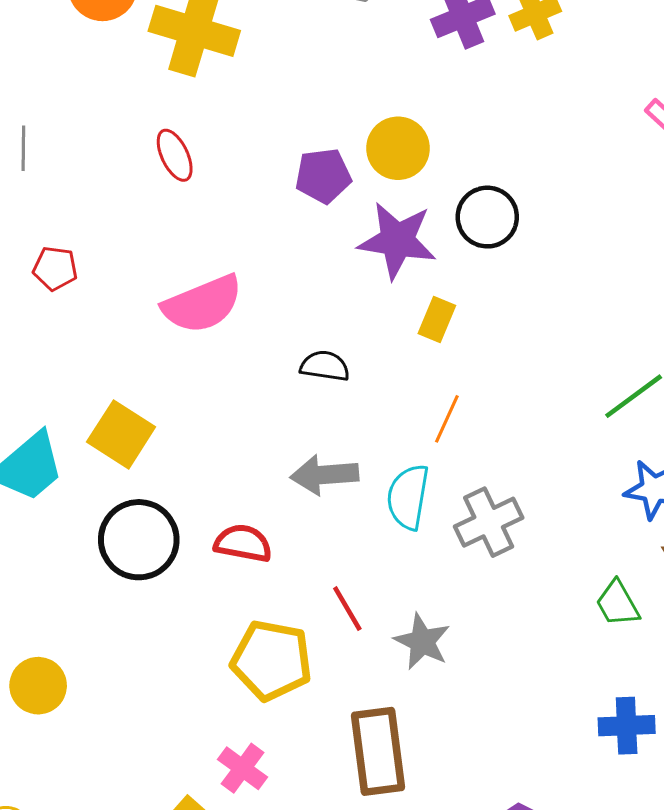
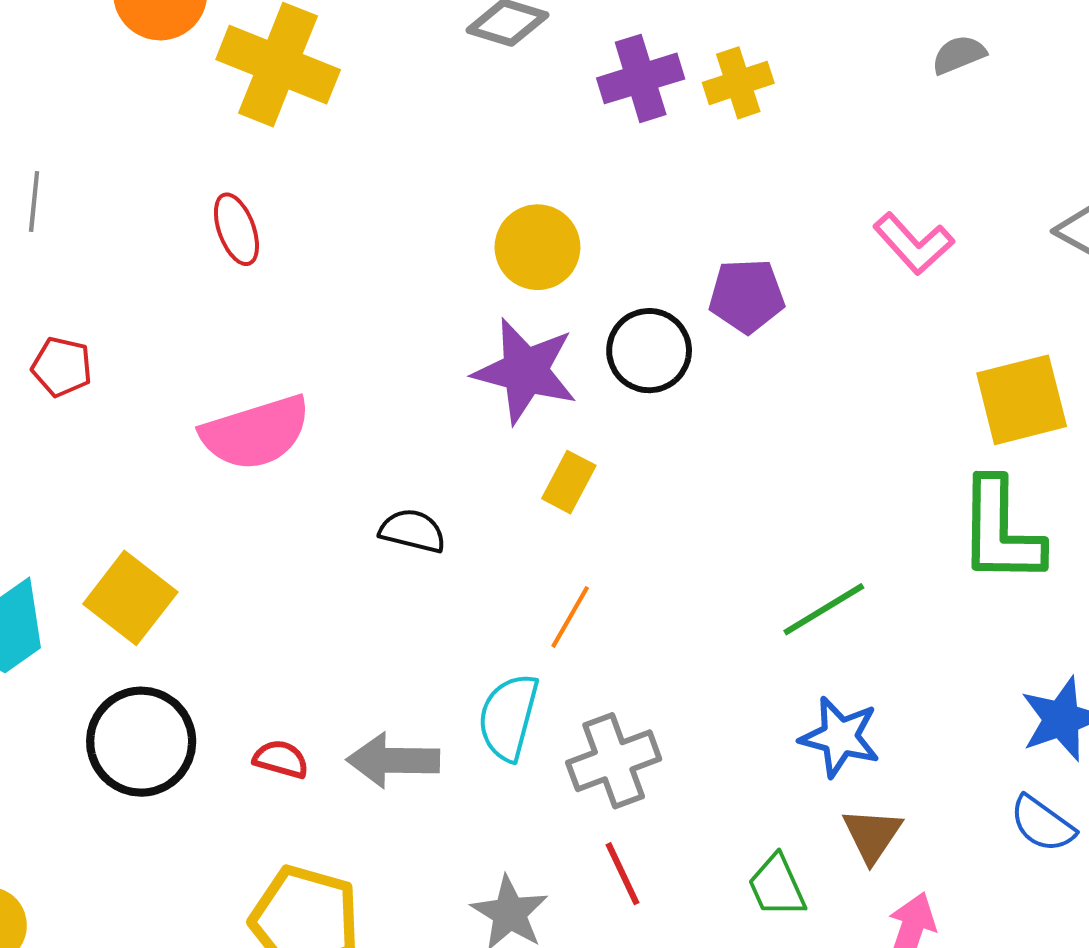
purple pentagon: (323, 176) -> (747, 296), moved
gray arrow: (324, 475) -> (393, 760), moved
red semicircle: (243, 543) -> (281, 759), size x0.7
red line: (347, 609) -> (622, 874), moved

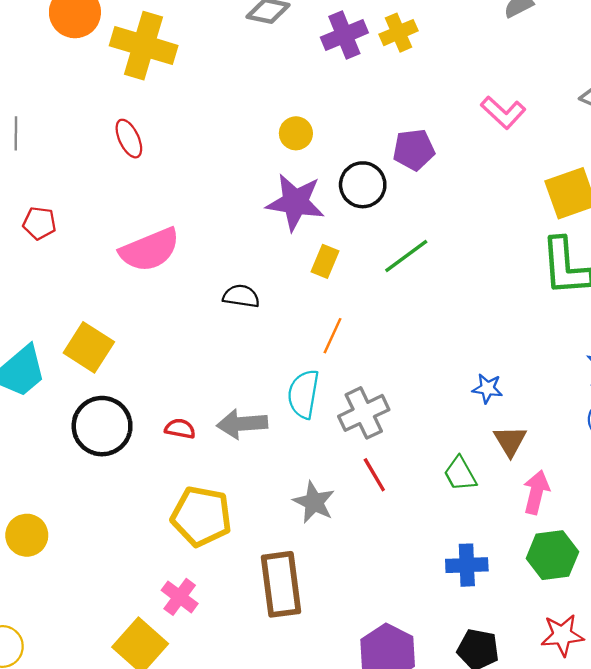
yellow circle: (537, 247) -> (296, 133), size x0.7
green line: (824, 609) -> (406, 256), moved
blue star: (840, 737) -> (487, 388), size x0.7

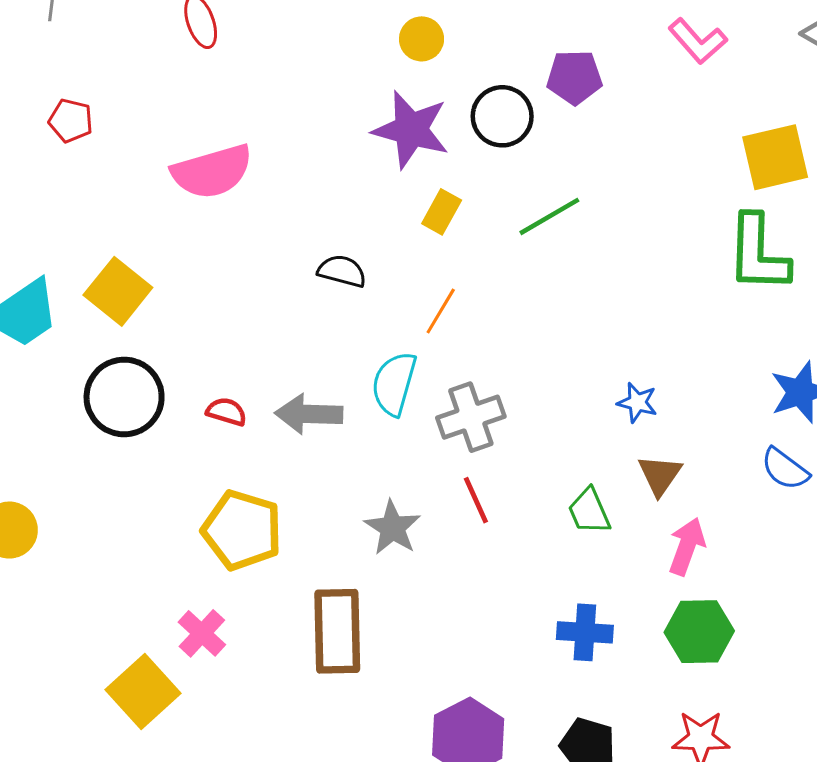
black semicircle: (241, 296) -> (342, 271), moved

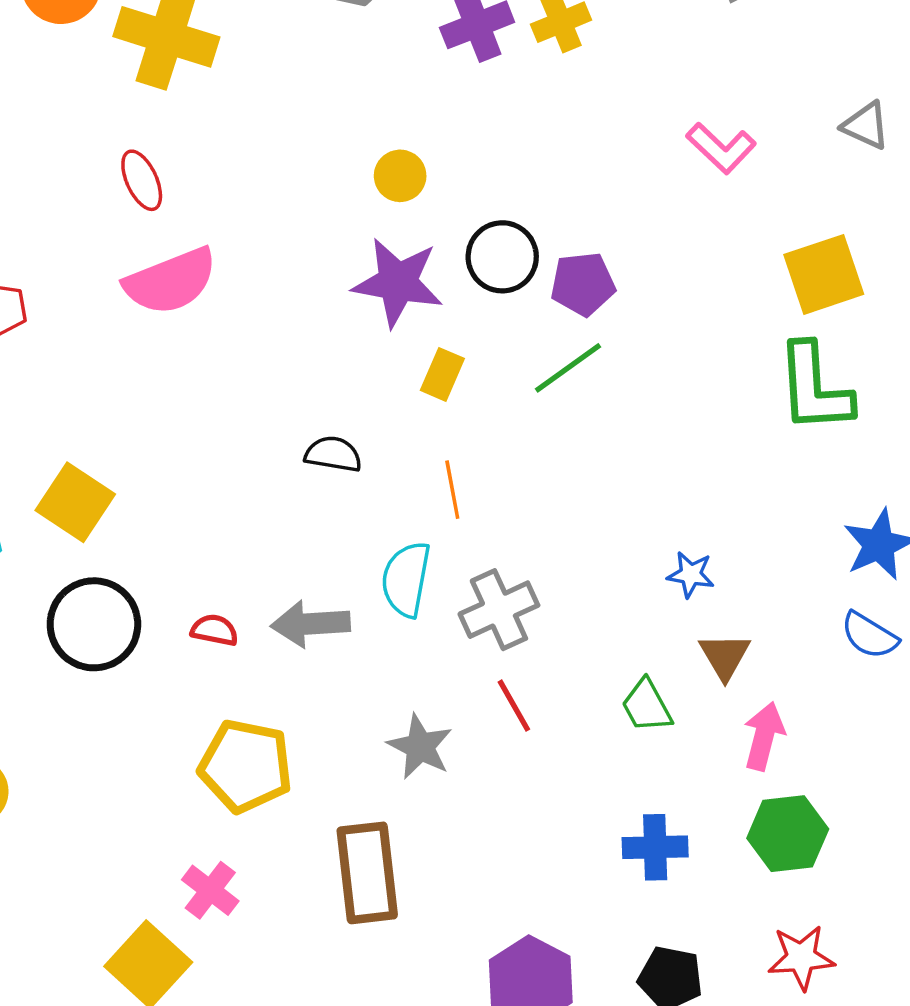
purple pentagon: (575, 77) -> (583, 284), moved
pink semicircle: (212, 172) -> (171, 281), moved
orange line: (441, 311) -> (452, 490), turned -36

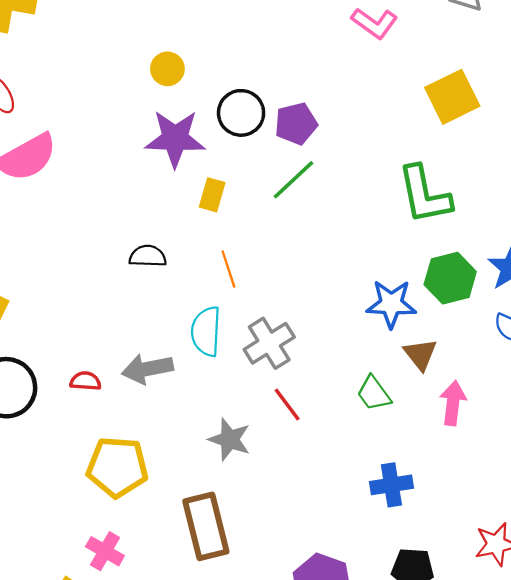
green L-shape: (814, 388) -> (424, 195), moved
blue star: (691, 574) -> (391, 304), size x1.6
green hexagon: (788, 834) -> (450, 278), moved

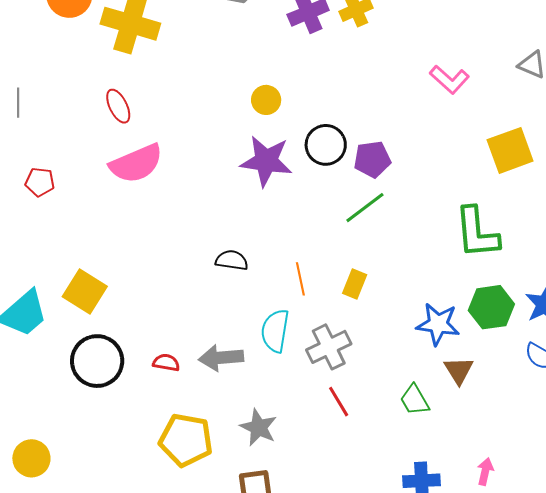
yellow rectangle: (212, 195) -> (355, 284), moved
pink arrow: (453, 403) -> (485, 472), moved, size x0.7
gray star: (229, 439) -> (259, 427), moved

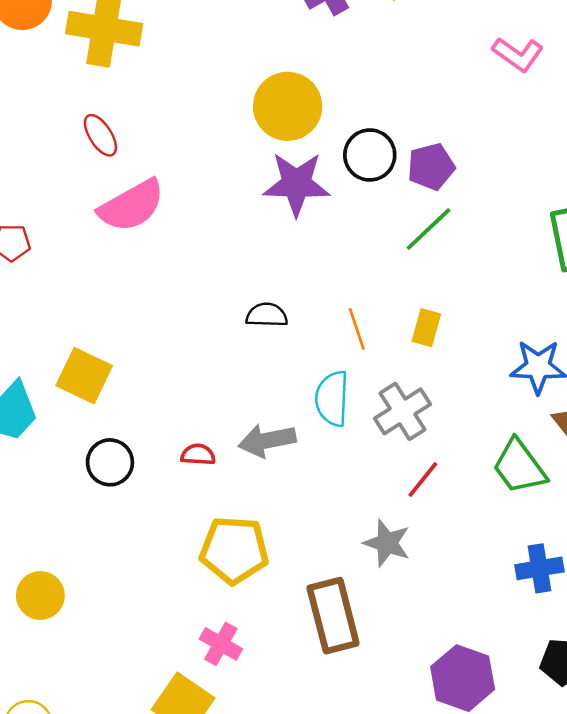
yellow circle: (266, 100) -> (288, 106), size x1.8
black circle: (97, 361) -> (110, 462), size x0.7
green trapezoid: (415, 400) -> (519, 467), size x1.4
red line: (339, 402) -> (423, 480), turned 76
gray star: (259, 427) -> (387, 543), moved

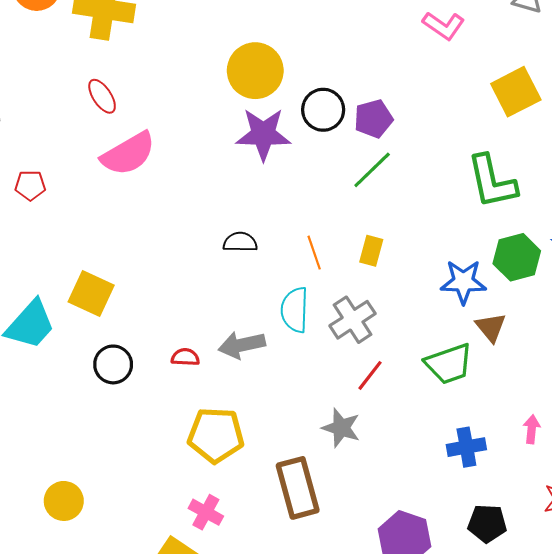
green trapezoid: (519, 467) -> (449, 364), turned -72
yellow circle: (40, 596) -> (64, 501), moved

